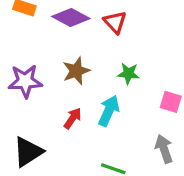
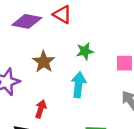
red arrow: (73, 118) -> (41, 109), moved

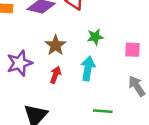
red arrow: (41, 109) -> (55, 75), moved

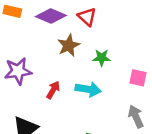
brown star: (56, 45) -> (69, 45), moved
cyan arrow: (88, 69) -> (88, 89), turned 80

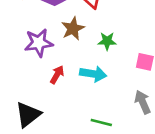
purple star: (18, 71) -> (39, 43), moved

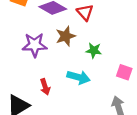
red arrow: (57, 75) -> (45, 87), moved, turned 126

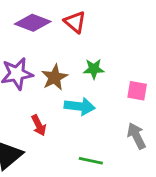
brown star: (66, 36) -> (54, 77), moved

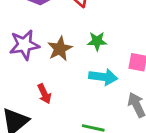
cyan arrow: (80, 106) -> (103, 77), moved

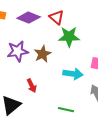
green star: (97, 41) -> (69, 37), moved, size x1.5

